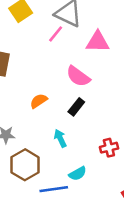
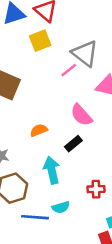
cyan arrow: (60, 138) -> (52, 170), size x1.5

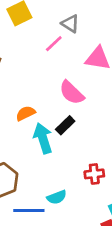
gray triangle: (85, 53) -> (70, 24), size x0.6
cyan arrow: (52, 170) -> (43, 138), moved

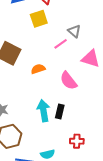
orange semicircle: (26, 113) -> (38, 69), moved
black rectangle: (65, 125) -> (60, 111), moved, turned -40

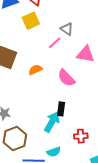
cyan arrow: (43, 111) -> (52, 122), moved, turned 45

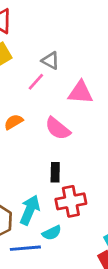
cyan arrow: (52, 122) -> (30, 210), moved
red cross: (81, 136) -> (71, 201), moved, size x1.5

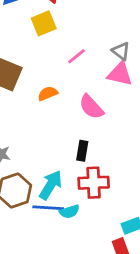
gray triangle: (51, 61) -> (121, 51), moved
blue line: (25, 248) -> (48, 208), moved

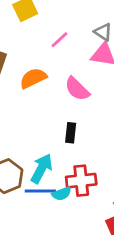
orange semicircle: (48, 93) -> (33, 78), size x1.4
red cross: (94, 183) -> (81, 181), moved

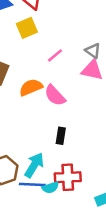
pink semicircle: (77, 89) -> (55, 95), moved

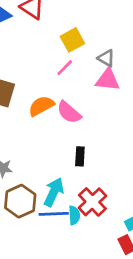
yellow square: (27, 28) -> (72, 40), moved
red cross: (68, 177) -> (92, 202), turned -35
cyan semicircle: (50, 188) -> (74, 215), turned -70

